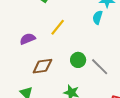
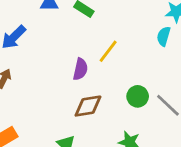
purple semicircle: (28, 39) -> (80, 69), moved, turned 126

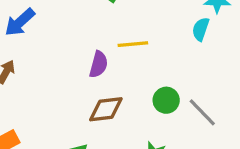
yellow line: (108, 51) -> (133, 44), turned 45

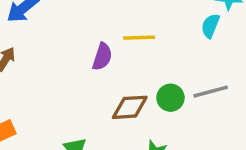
brown diamond: (106, 109) -> (130, 107), moved
gray line: (202, 112) -> (211, 92), moved, turned -64

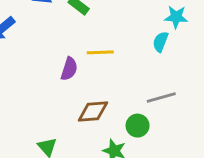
green circle: (170, 98) -> (138, 126), moved

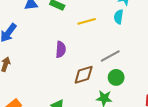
yellow line: (100, 52) -> (87, 21), moved
gray line: (161, 97) -> (110, 56), moved

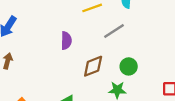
gray line: (110, 56) -> (114, 31), moved

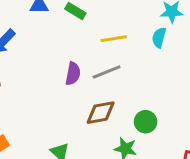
gray line: (114, 31) -> (107, 72), moved

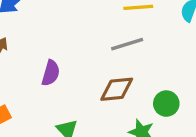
purple semicircle: (73, 74) -> (51, 73), moved

